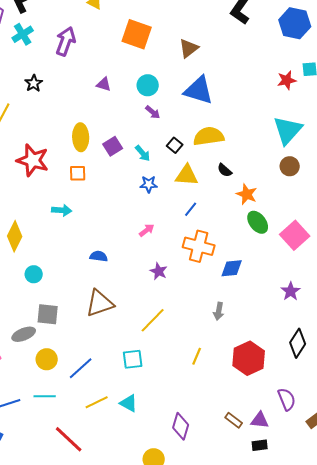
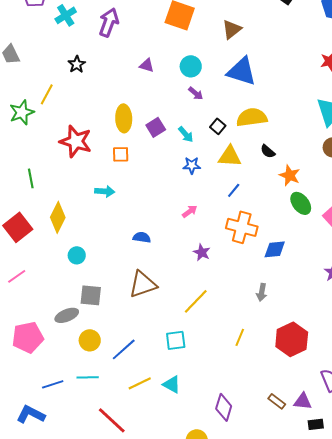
black rectangle: (260, 445) -> (316, 424), moved

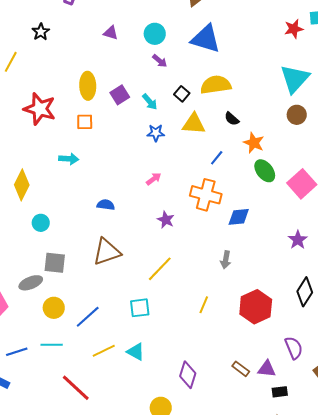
blue line: (234, 190) -> (217, 158), moved

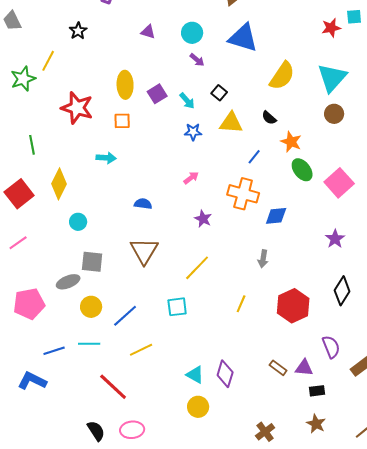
yellow semicircle: (216, 85) -> (282, 76), moved, turned 132
brown triangle: (107, 252) -> (144, 251), turned -40
cyan triangle: (136, 352) -> (195, 375), moved

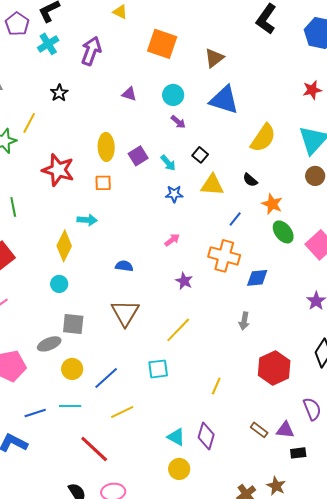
yellow diamond: (59, 184) -> (64, 246), moved
yellow line: (241, 304) -> (216, 386), moved
brown star: (316, 424) -> (276, 486), moved

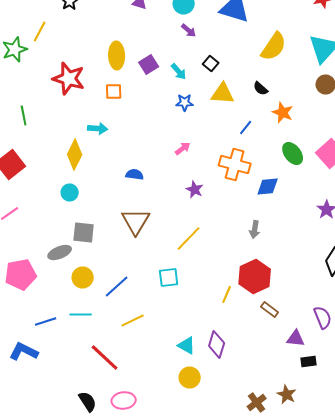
green ellipse: (283, 232) -> (293, 154), moved
red hexagon: (274, 368) -> (255, 276), moved
brown rectangle: (259, 430) -> (270, 310), moved

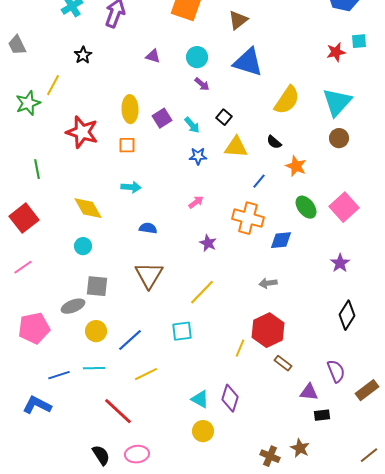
cyan arrow: (98, 128) -> (131, 187), moved
yellow diamond: (75, 154) -> (88, 208), turned -56
gray arrow: (255, 230) -> (268, 283), turned 72
brown cross: (257, 402) -> (270, 456), turned -30

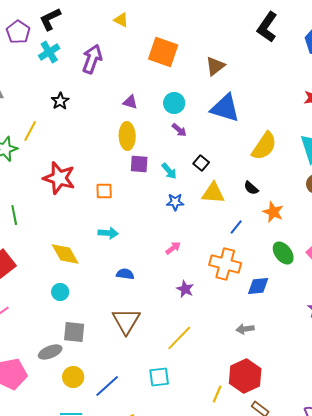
yellow ellipse: (130, 109) -> (127, 136), moved
purple square: (162, 118) -> (139, 164), turned 36

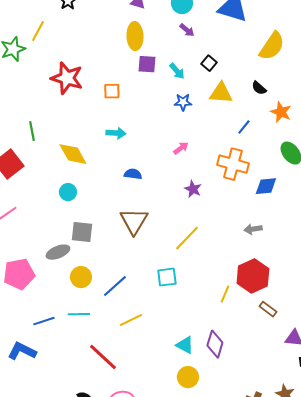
green line: (14, 215) -> (32, 131), moved

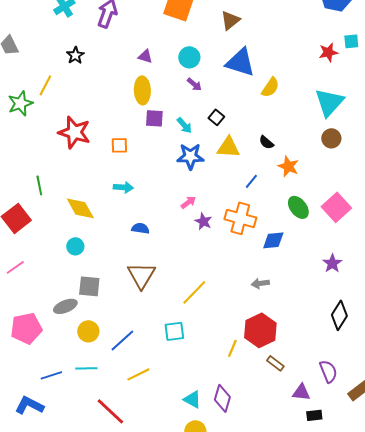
yellow semicircle: (272, 46) -> (270, 87), moved, size x0.7
blue star: (183, 102) -> (190, 156), size x1.5
purple star: (193, 189) -> (203, 221), moved

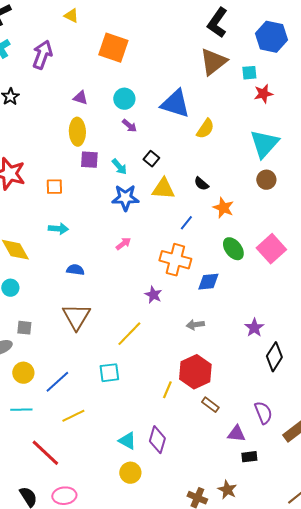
brown triangle: (230, 20) -> (213, 62), moved, size x1.4
cyan square: (351, 41) -> (249, 73), moved
purple star: (203, 221) -> (153, 295), moved
purple star: (332, 263) -> (254, 328), moved
gray square: (89, 286) -> (24, 328), size x0.7

